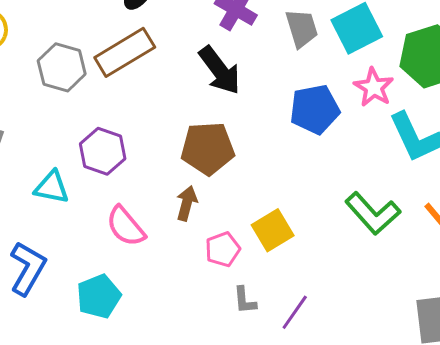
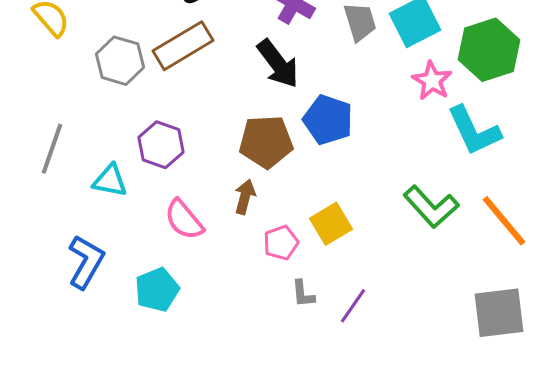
blue pentagon: (315, 109) -> (328, 120), moved, turned 30

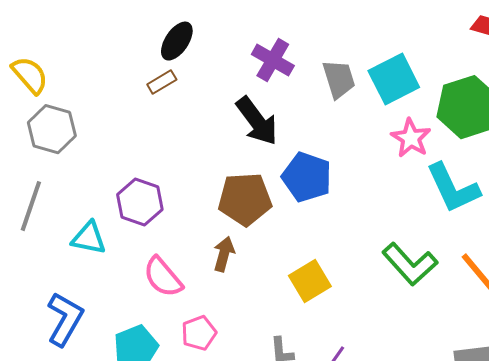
brown rectangle: (183, 46) -> (162, 82), moved, size x0.5
gray hexagon: (120, 61) -> (52, 129), moved
pink pentagon: (281, 243) -> (199, 333), moved

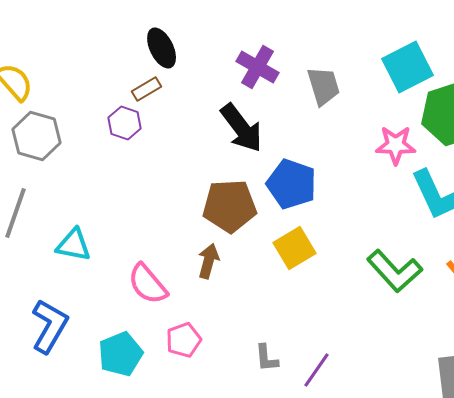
black ellipse: (177, 41) -> (162, 48), turned -60
cyan square: (394, 79) -> (408, 67), moved
pink star: (411, 138) -> (396, 145), turned -30
purple hexagon: (140, 202) -> (125, 123), moved, size x0.7
yellow square: (310, 281) -> (295, 248), moved

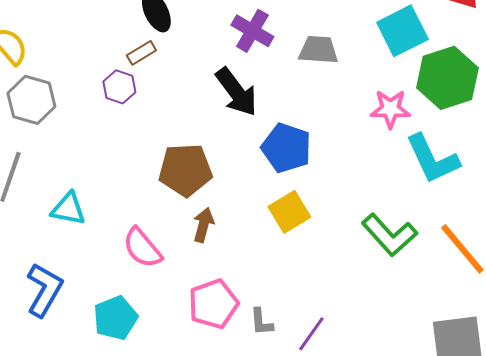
gray trapezoid: (324, 86) -> (318, 50), turned -69
brown pentagon: (230, 206) -> (185, 170), moved
pink pentagon: (184, 340) -> (213, 304), moved, size x1.4

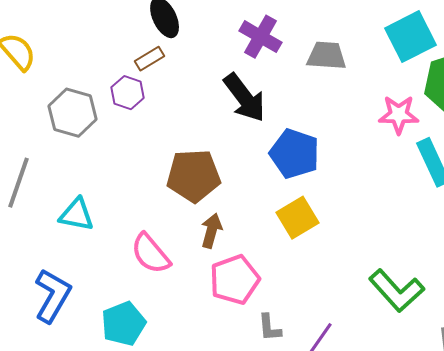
gray hexagon: (31, 100) -> (73, 113), moved
green L-shape: (389, 235) -> (397, 291), moved
pink pentagon: (213, 304) -> (235, 280), moved

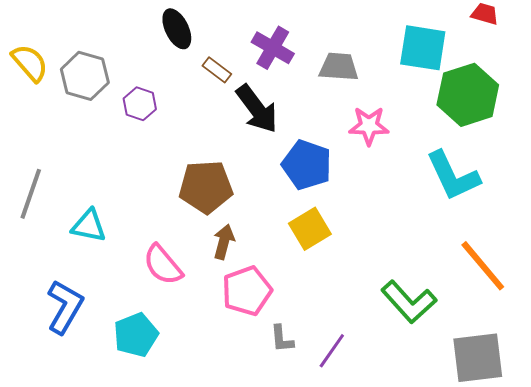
cyan square: (411, 37) -> (423, 48), turned 36
brown rectangle: (150, 59) -> (217, 70), moved, turned 68
gray hexagon: (73, 113) -> (85, 76), moved
pink star: (399, 115) -> (369, 126), moved

